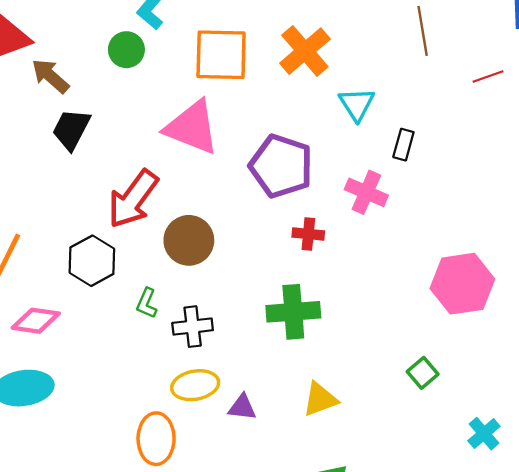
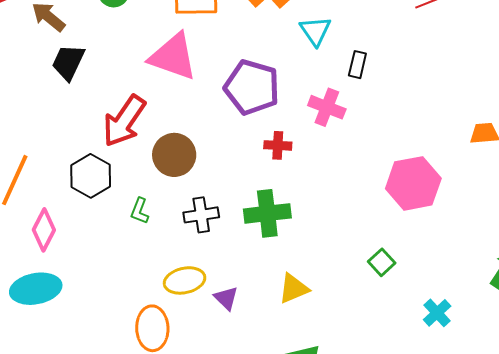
pink diamond: (36, 321) -> (44, 230), turned -69
black cross: (193, 327) -> (201, 215), moved
purple triangle: (242, 407) -> (226, 298), turned 40

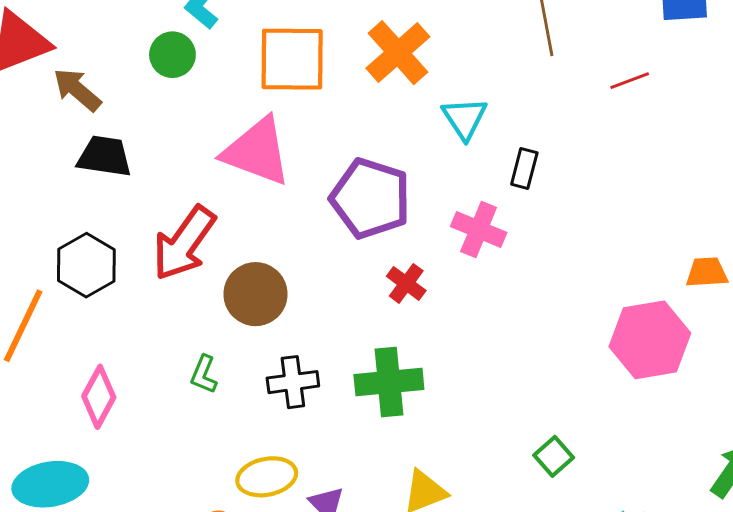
black trapezoid: (68, 62) -> (104, 156), turned 72
red cross: (278, 145) -> (406, 283), turned 32
black hexagon: (91, 176) -> (86, 265), moved
pink hexagon: (413, 183) -> (650, 340), moved
pink diamond: (44, 230) -> (99, 397), moved

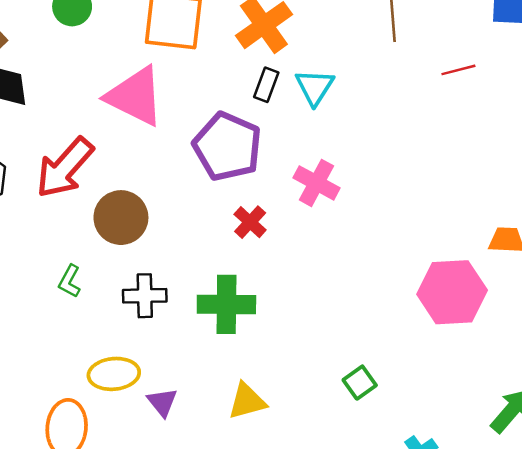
black rectangle: (524, 169) -> (266, 85), moved

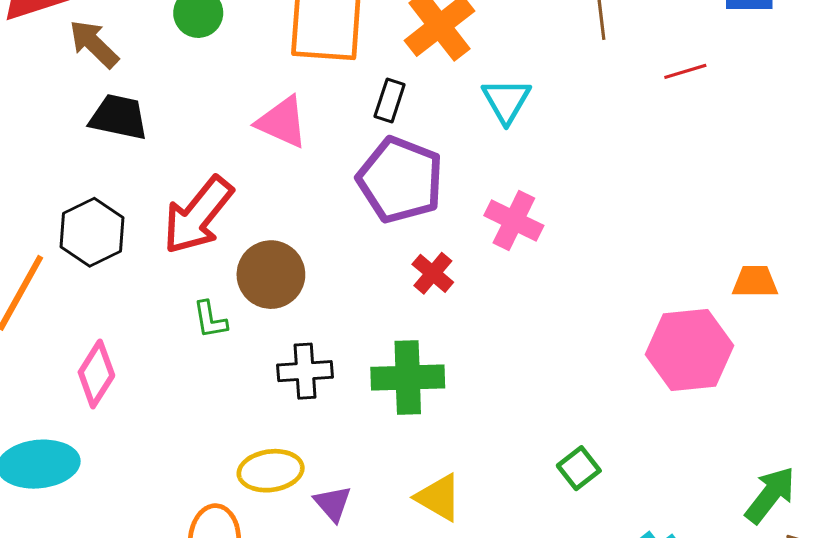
black rectangle: (266, 85) -> (390, 100), moved
pink triangle: (135, 96) -> (282, 122), size x0.7
green L-shape: (70, 281) -> (210, 320), moved, turned -36
yellow triangle: (247, 401) -> (439, 497), turned 48

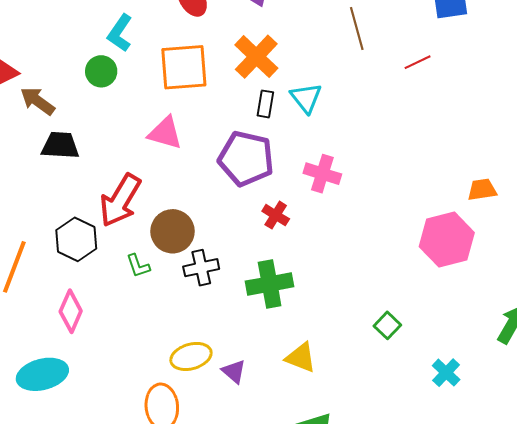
black rectangle: (390, 100) -> (265, 104), moved
black hexagon: (92, 232) -> (76, 239), moved
black cross: (305, 371) -> (201, 268), moved

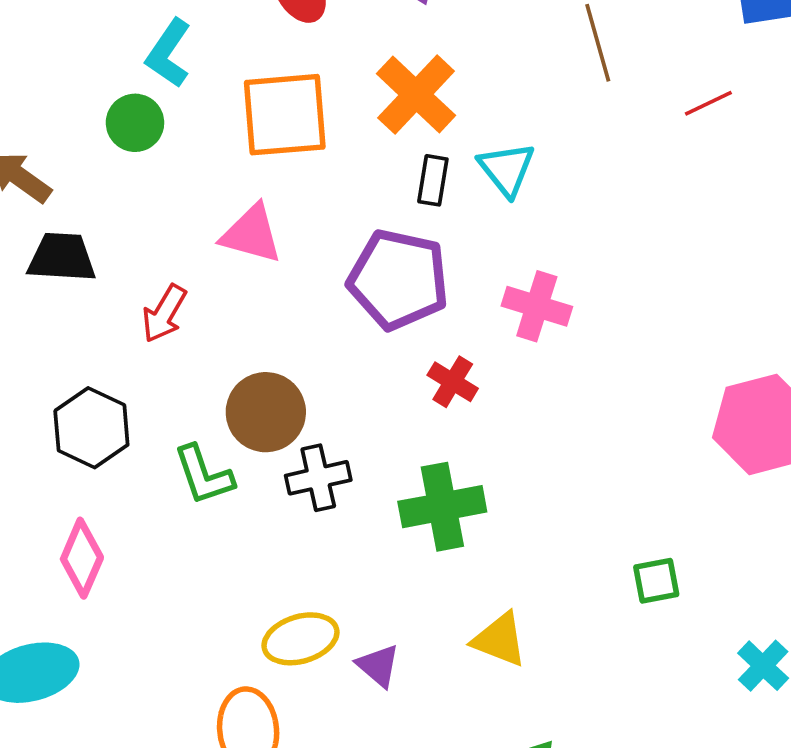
red arrow: (120, 200) -> (164, 314), moved, size x0.6
green L-shape: (138, 266) -> (204, 475), size x1.4
green square: (387, 325) -> (656, 581), turned 36

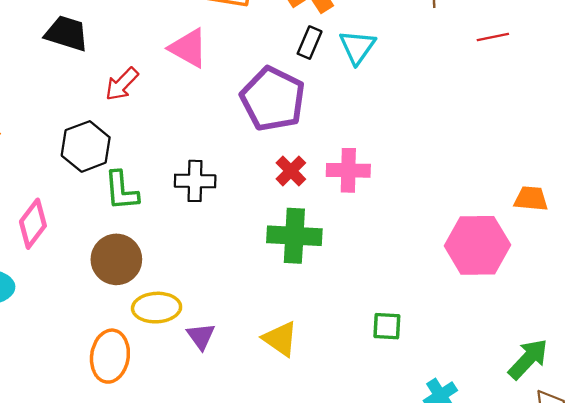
pink cross: (537, 306) -> (348, 170), moved, turned -30
brown circle: (266, 412) -> (116, 259), moved
black hexagon: (91, 428) -> (86, 146), moved
black cross: (318, 478) -> (195, 181), moved
green cross: (442, 507) -> (294, 236), moved

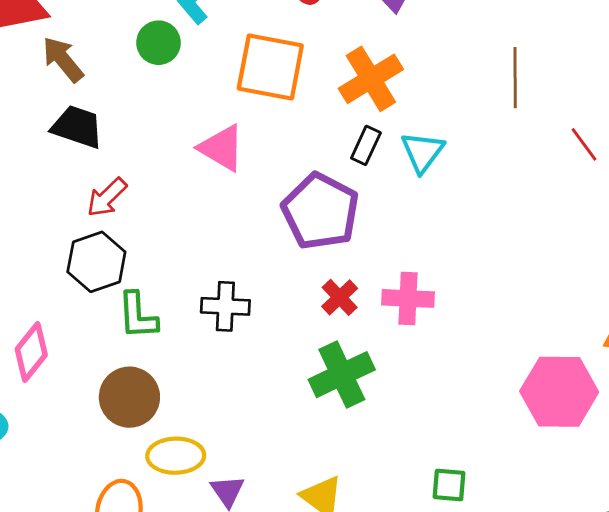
red line: (493, 37) -> (584, 144), turned 64
red arrow: (122, 84) -> (107, 197), moved
green cross: (294, 236) -> (342, 375), turned -30

